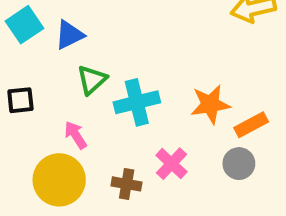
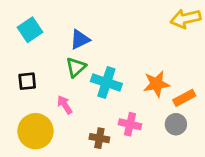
blue triangle: (69, 35) -> (80, 39), moved
cyan cross: (137, 102) -> (106, 83), turned 32
pink cross: (172, 164) -> (130, 124), turned -30
yellow circle: (59, 180) -> (35, 131), moved

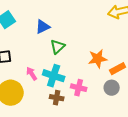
green triangle: (76, 67) -> (58, 47), moved
cyan cross: (106, 83) -> (54, 76), moved

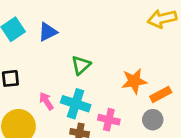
blue triangle: (43, 27) -> (48, 32), moved

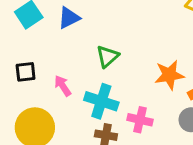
pink arrow: (46, 101) -> (63, 86), moved

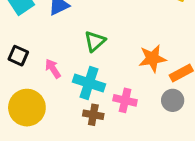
black square: (26, 72) -> (18, 56), turned 30

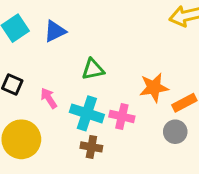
green triangle: (95, 41) -> (93, 69), turned 30
pink cross: (125, 100) -> (122, 116), moved

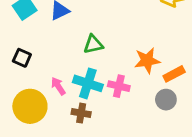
pink arrow: (49, 98) -> (58, 86), moved
brown cross: (91, 147) -> (81, 113), moved

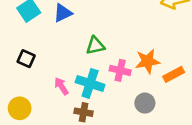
pink cross: (119, 86) -> (120, 70), moved
gray circle: (166, 100) -> (145, 103), moved
yellow circle: (30, 106) -> (20, 108), moved, size x0.7

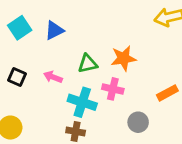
orange star: (148, 61) -> (123, 58), moved
pink arrow: (61, 86) -> (53, 77), moved, turned -36

